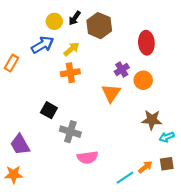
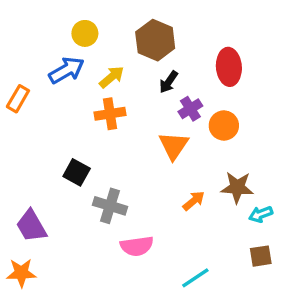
black arrow: (75, 18) -> (169, 82), moved
orange arrow: (145, 167) -> (194, 201), moved

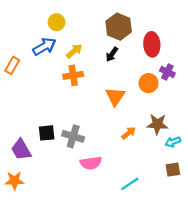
brown hexagon: (155, 40) -> (119, 27), moved
purple cross: (190, 109) -> (167, 72), moved, turned -32
black square: (77, 172) -> (47, 133), moved, turned -35

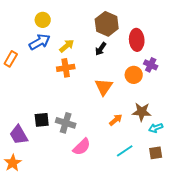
yellow circle: (57, 22) -> (43, 20), moved
pink semicircle: (91, 163) -> (82, 147), turned -36
orange star: (14, 181) -> (13, 163), turned -30
cyan line: (130, 184) -> (125, 151), moved

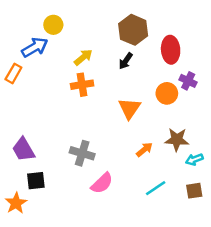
blue arrow: (40, 42) -> (35, 47), moved
black square: (42, 120) -> (36, 181), moved
purple trapezoid: (19, 135) -> (23, 150), moved

